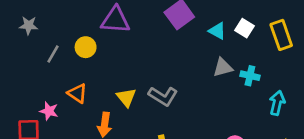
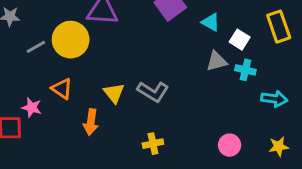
white square: (245, 28) -> (240, 40), moved
yellow circle: (86, 47) -> (71, 40), size x1.6
gray line: (53, 54) -> (36, 47), turned 30
cyan arrow: (277, 103) -> (274, 99), turned 85

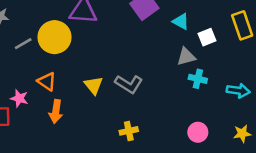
white square: (240, 40) -> (207, 37), turned 36
cyan cross: (245, 70) -> (198, 79), moved
orange arrow: (91, 122) -> (56, 111), moved

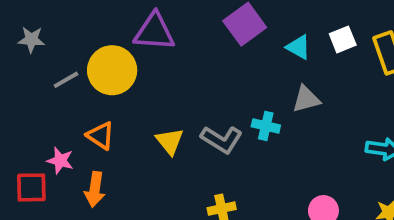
white square: (207, 37) -> (343, 39), moved
cyan cross: (198, 79) -> (266, 126), moved
orange arrow: (56, 111) -> (95, 189), moved

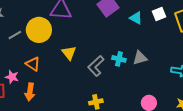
gray triangle: (306, 99) -> (140, 58), moved
gray L-shape: (222, 139) -> (96, 66), turned 105
yellow triangle: (170, 141) -> (69, 53), moved

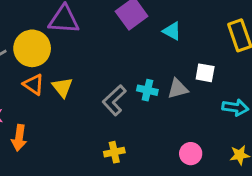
white square: (159, 14) -> (205, 73), moved, turned 32
yellow triangle: (69, 53) -> (62, 87), moved
orange triangle: (33, 64) -> (34, 84), moved

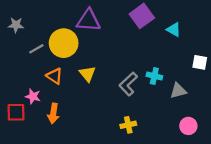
orange triangle: (34, 84) -> (54, 76), moved
gray triangle: (178, 89) -> (178, 91), moved

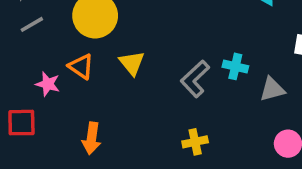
gray line: (36, 49) -> (32, 24), moved
pink star: (33, 96) -> (48, 84), moved
orange arrow: (53, 113) -> (92, 138), moved

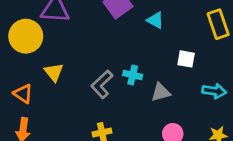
orange triangle: (81, 66) -> (23, 94), moved

